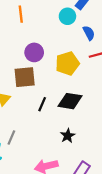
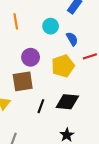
cyan circle: (67, 16) -> (51, 26), moved
blue semicircle: (89, 33) -> (72, 39), moved

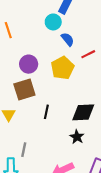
cyan circle: (51, 26) -> (53, 22), moved
black diamond: (67, 102) -> (83, 112), moved

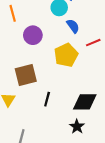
purple circle: (29, 64) -> (33, 35), moved

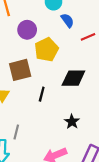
yellow pentagon: (66, 55) -> (46, 50), moved
black diamond: (85, 102) -> (73, 78), moved

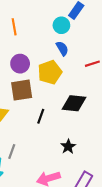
blue semicircle: (67, 20) -> (62, 48), moved
purple circle: (27, 30) -> (20, 64), moved

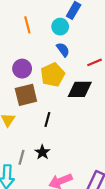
orange line: (14, 27) -> (27, 25), moved
black diamond: (74, 103) -> (80, 89), moved
black star: (68, 147) -> (42, 152), moved

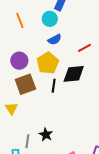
blue semicircle: (63, 50) -> (55, 39), turned 104
black line: (47, 119) -> (54, 86), moved

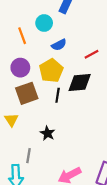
cyan circle: (50, 19) -> (44, 23), moved
orange line: (20, 20) -> (22, 36), moved
black star: (46, 135) -> (47, 133), moved

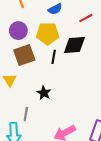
yellow pentagon: (51, 71) -> (48, 34), turned 30

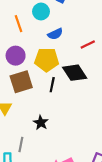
black diamond: (74, 45) -> (75, 73), turned 60

